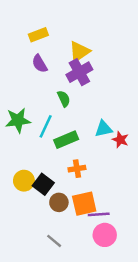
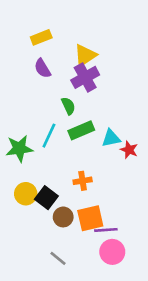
green star: (18, 120) -> (19, 148), moved
green rectangle: (66, 140) -> (81, 130), moved

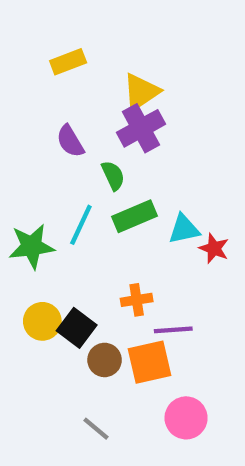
purple semicircle: (42, 68) -> (70, 141), moved
purple line: (106, 230) -> (173, 330), moved

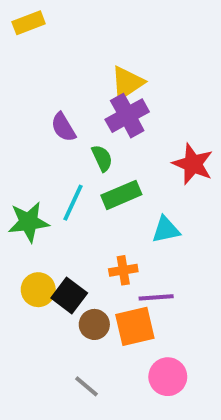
yellow rectangle: (68, 62) -> (29, 23), moved
cyan triangle: (184, 229) -> (166, 230), moved
red star: (214, 248) -> (193, 164), moved, size x1.5

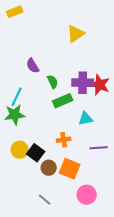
yellow triangle: (127, 83) -> (76, 34), moved
purple cross: (127, 116) -> (83, 83), moved, turned 30
cyan line: (73, 203) -> (17, 97), moved
purple line: (156, 297) -> (99, 148), moved
orange square: (135, 326) -> (70, 169), turned 35

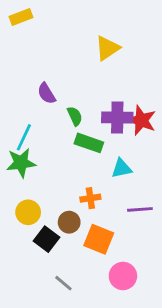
green rectangle: (63, 101) -> (89, 143), turned 42
black square: (36, 153) -> (46, 239), moved
brown circle: (49, 168) -> (69, 222), moved

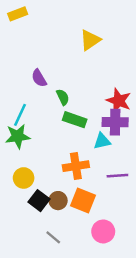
purple cross: (117, 117) -> (115, 122), moved
orange cross: (90, 198) -> (76, 166), size x1.5
brown circle: (69, 222) -> (58, 201), moved

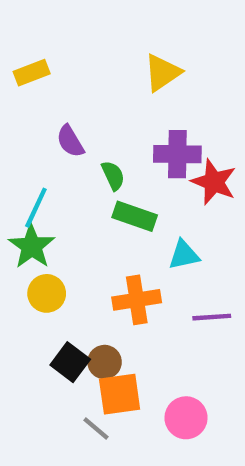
yellow rectangle: (18, 14) -> (32, 73), moved
purple cross: (115, 122) -> (177, 154), moved
green star: (18, 136) -> (32, 246), turned -30
yellow circle: (24, 178) -> (47, 293), moved
orange square: (83, 201) -> (120, 394), moved, turned -30

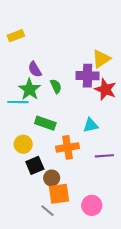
yellow triangle: (162, 73) -> (101, 59), moved
cyan line: (36, 208) -> (18, 102), turned 66
green rectangle: (135, 216) -> (45, 123), moved
green star: (32, 246) -> (30, 89), moved
black square: (70, 362) -> (35, 165), moved, turned 30

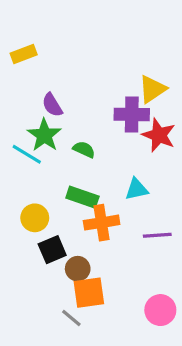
green semicircle: (56, 86) -> (84, 149), moved, turned -40
cyan line: (18, 102) -> (27, 154), turned 30
green rectangle: (45, 123) -> (82, 197), moved
pink circle: (92, 205) -> (160, 310), moved

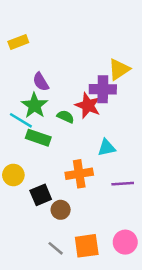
red star: (159, 135) -> (88, 105), moved
green rectangle: (82, 197) -> (38, 138), moved
yellow circle: (35, 218) -> (13, 175), moved
orange square: (89, 293) -> (87, 246), moved

